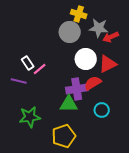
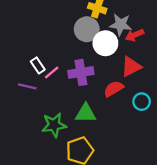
white circle: (86, 59) -> (105, 43), moved
purple cross: (77, 89) -> (81, 72), moved
cyan circle: (102, 110) -> (142, 102), moved
green star: (30, 117) -> (54, 125), moved

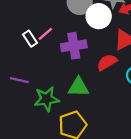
pink line: (52, 72) -> (45, 34), moved
purple line: (27, 86) -> (19, 80), moved

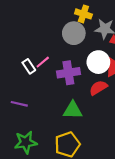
white circle: (99, 16) -> (98, 62), moved
green star: (47, 99) -> (26, 142), moved

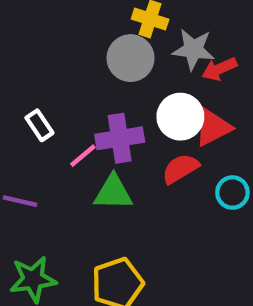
pink line: (43, 62) -> (83, 156), moved
green triangle: (73, 110) -> (113, 193), moved

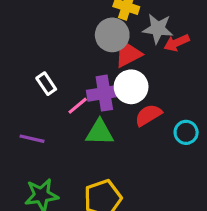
white circle: (180, 117) -> (131, 87), moved
red triangle: (213, 127) -> (128, 54), moved

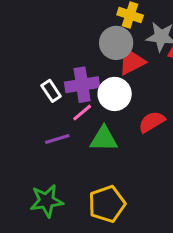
white circle: (131, 87) -> (115, 94), moved
purple cross: (104, 93) -> (82, 85), moved
purple line: (32, 139) -> (57, 139), moved, turned -30

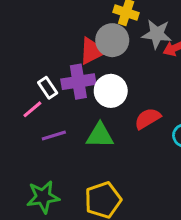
red triangle: (132, 61) -> (92, 51), moved
pink line: (82, 113) -> (32, 109), moved

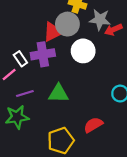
white circle: (111, 91) -> (83, 51), moved
red semicircle: (148, 119) -> (93, 125), moved
green star: (43, 197) -> (17, 117), moved

